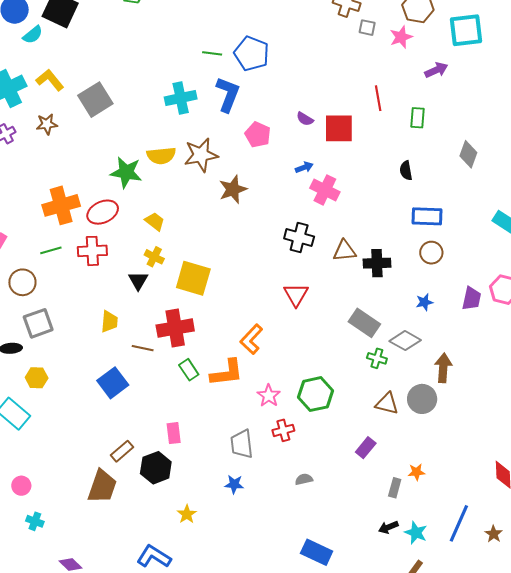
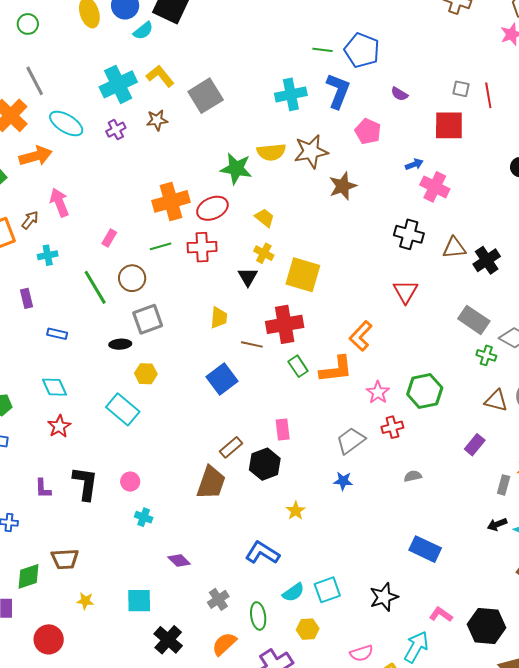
gray square: (367, 28) -> (461, 89), moved
purple semicircle: (305, 119) -> (399, 94), moved
black cross: (377, 263) -> (487, 260), turned -32
gray trapezoid: (242, 444) -> (351, 441), turned 60

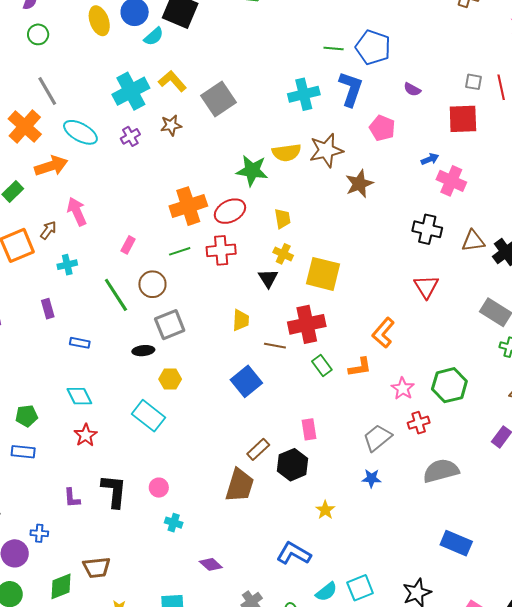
yellow trapezoid: (265, 218) -> (282, 219), turned 45
orange L-shape: (336, 369) -> (360, 367), size x0.7
gray semicircle: (413, 476) -> (441, 471), size x2.0

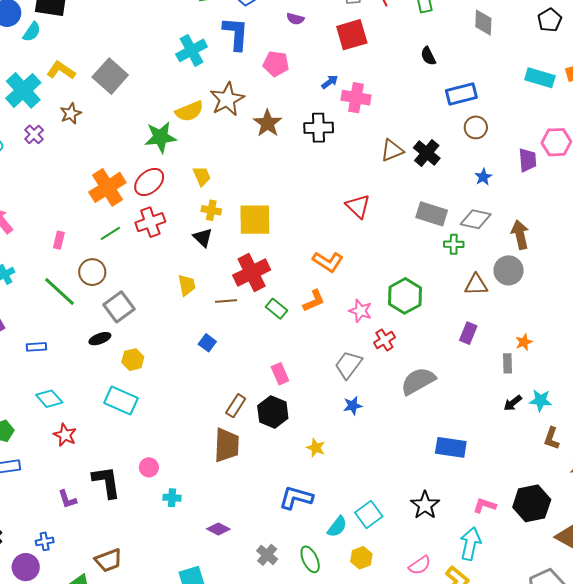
black cross: (427, 229) -> (319, 128), moved
orange L-shape: (383, 333) -> (328, 262), turned -84
blue square: (246, 381) -> (207, 343), size x0.6

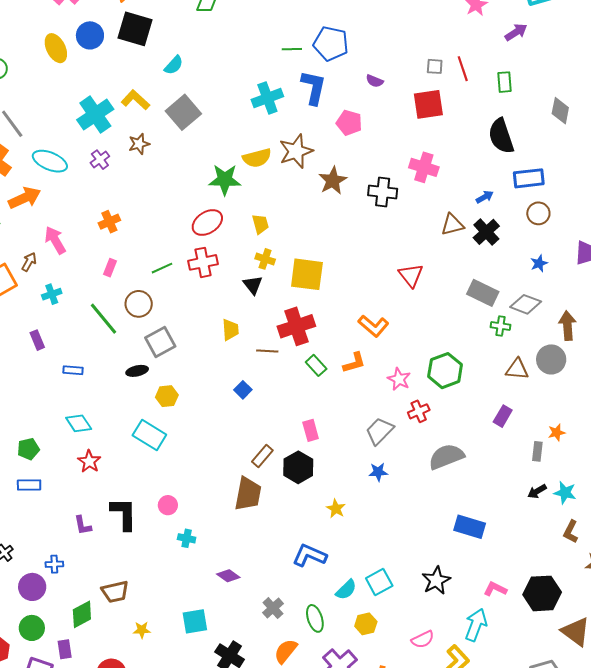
cyan semicircle: (32, 32) -> (174, 65), moved
black semicircle: (428, 56) -> (501, 136), size x1.8
blue arrow: (330, 82) -> (485, 197), moved
orange cross: (107, 187) -> (109, 222), moved, size x0.6

